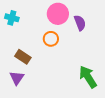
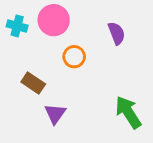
pink circle: (58, 14) -> (54, 20), moved
purple triangle: (17, 78) -> (55, 114), moved

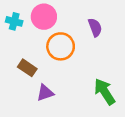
orange circle: (74, 57) -> (61, 46), size x1.5
purple triangle: (55, 114) -> (45, 93), turned 36

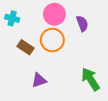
pink circle: (44, 17) -> (54, 14), moved
brown rectangle: (27, 68) -> (26, 47), moved

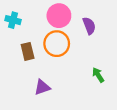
brown rectangle: (26, 47) -> (28, 51), turned 42
green arrow: (90, 79) -> (98, 75), moved, size x0.6

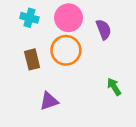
cyan cross: (13, 20) -> (29, 18), moved

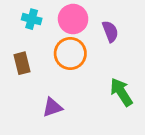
brown rectangle: (32, 59) -> (22, 63), moved
green arrow: (114, 87) -> (121, 92), size x1.5

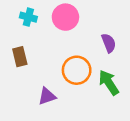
purple semicircle: (110, 31) -> (109, 43), moved
orange circle: (70, 54) -> (77, 70), moved

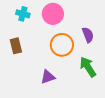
orange circle: (77, 70) -> (62, 45), moved
purple triangle: (47, 96) -> (48, 77), moved

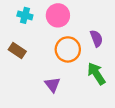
brown rectangle: (16, 46) -> (17, 51), turned -42
purple triangle: (48, 77) -> (52, 85), turned -49

